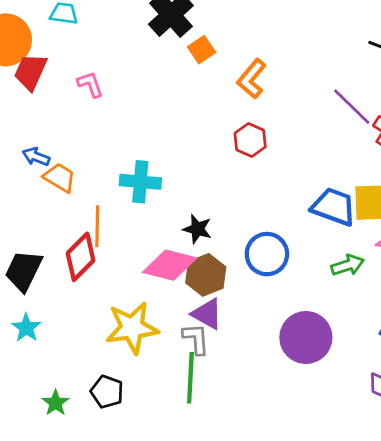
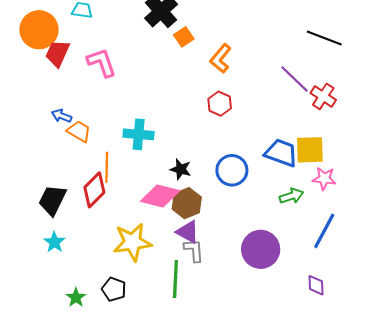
pink L-shape: (90, 84) -> (102, 63), size x1.5
blue circle: (267, 254) -> (232, 170), moved
gray L-shape: (196, 339) -> (194, 250), moved

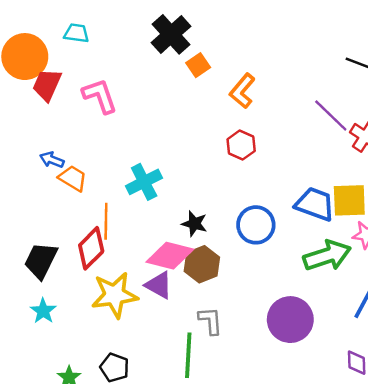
cyan cross: (139, 134) -> (144, 182), turned -32
green arrow: (291, 196) -> (327, 256), size x1.6
purple triangle: (188, 232) -> (159, 285), moved
yellow star: (132, 242) -> (115, 295), moved

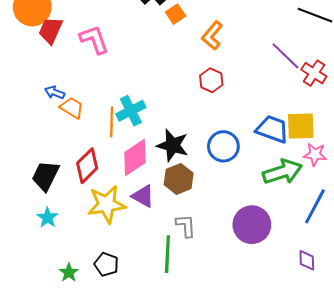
orange line: (106, 221) -> (112, 122), moved
black star: (194, 224) -> (173, 145), size x1.5
pink diamond: (170, 256) -> (135, 158), moved, turned -48

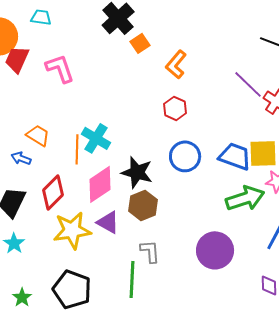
blue arrow: (55, 92) -> (21, 158), moved
cyan cross: (131, 111) -> (96, 138), turned -32
blue circle: (223, 146) -> (185, 156), moved
black pentagon: (106, 264) -> (72, 289), size x1.6
green star: (69, 272) -> (22, 297), moved

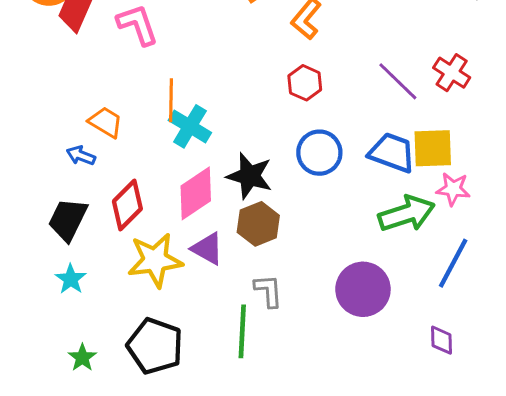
purple line: (248, 84) -> (398, 81), moved
orange line: (77, 149) -> (171, 100), moved

